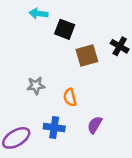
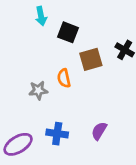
cyan arrow: (38, 14) -> (41, 16), turned -108
orange semicircle: (70, 97) -> (64, 78), moved

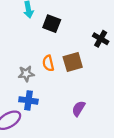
brown square: (91, 59) -> (73, 62), moved
blue cross: (57, 134) -> (28, 100), moved

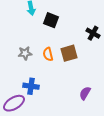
gray star: (26, 74) -> (25, 53), moved
purple semicircle: (78, 109) -> (85, 93), moved

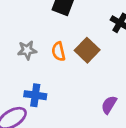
brown square: (69, 53) -> (87, 50), turned -30

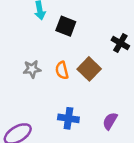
blue cross: (35, 95) -> (68, 118), moved

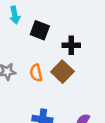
black cross: (120, 43) -> (71, 45), moved, turned -30

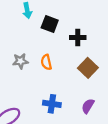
brown square: (62, 72) -> (88, 68), moved

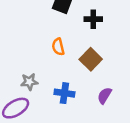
gray star: (20, 61) -> (29, 82), moved
brown square: (88, 68) -> (91, 59), moved

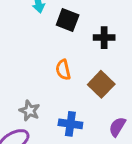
gray star: (29, 82) -> (30, 111), turned 30

